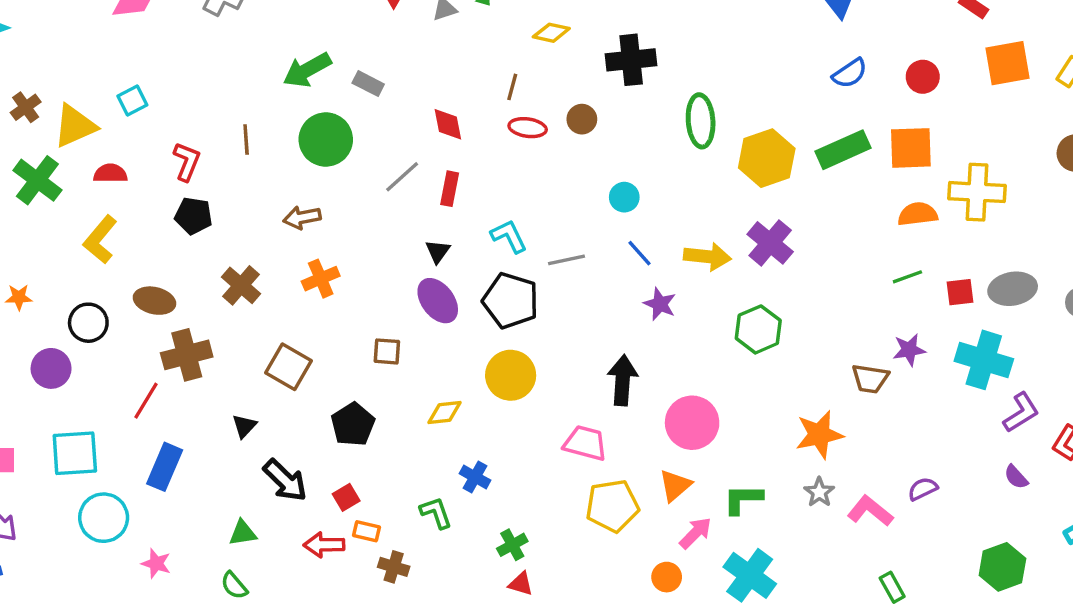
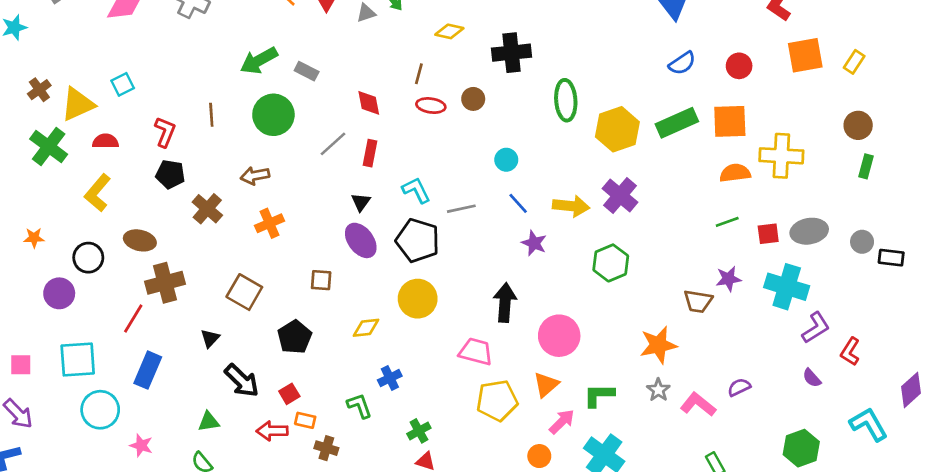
brown cross: (241, 285) -> (207, 209), moved
blue cross: (475, 477) -> (390, 378), turned 35

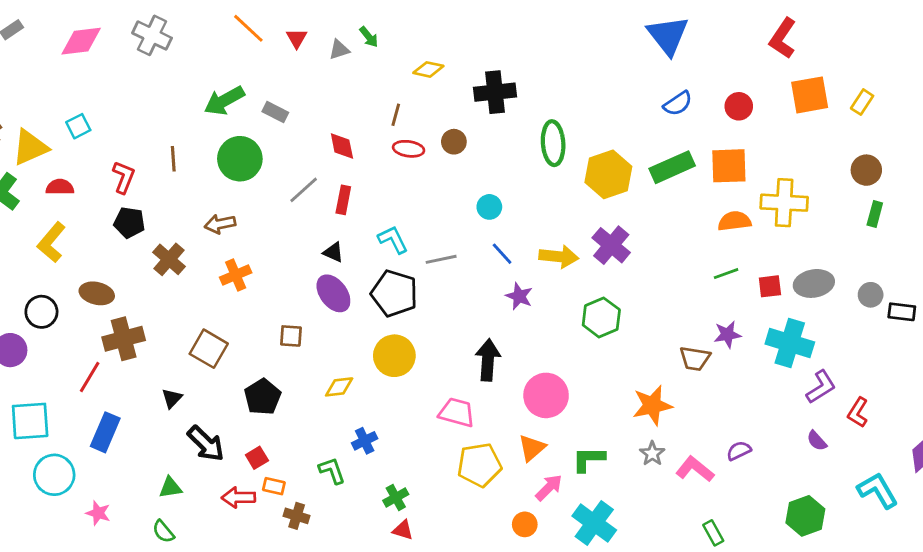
black triangle: (361, 202) -> (333, 252), turned -42

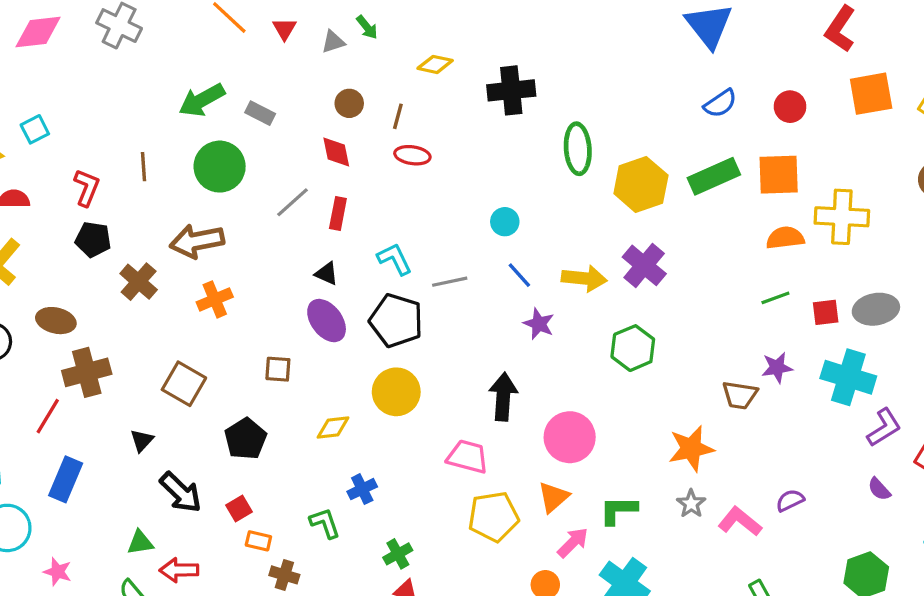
brown circle: (454, 142) -> (349, 103), moved
brown arrow: (220, 224) -> (197, 241), size x1.5
red arrow: (238, 497) -> (179, 570), moved

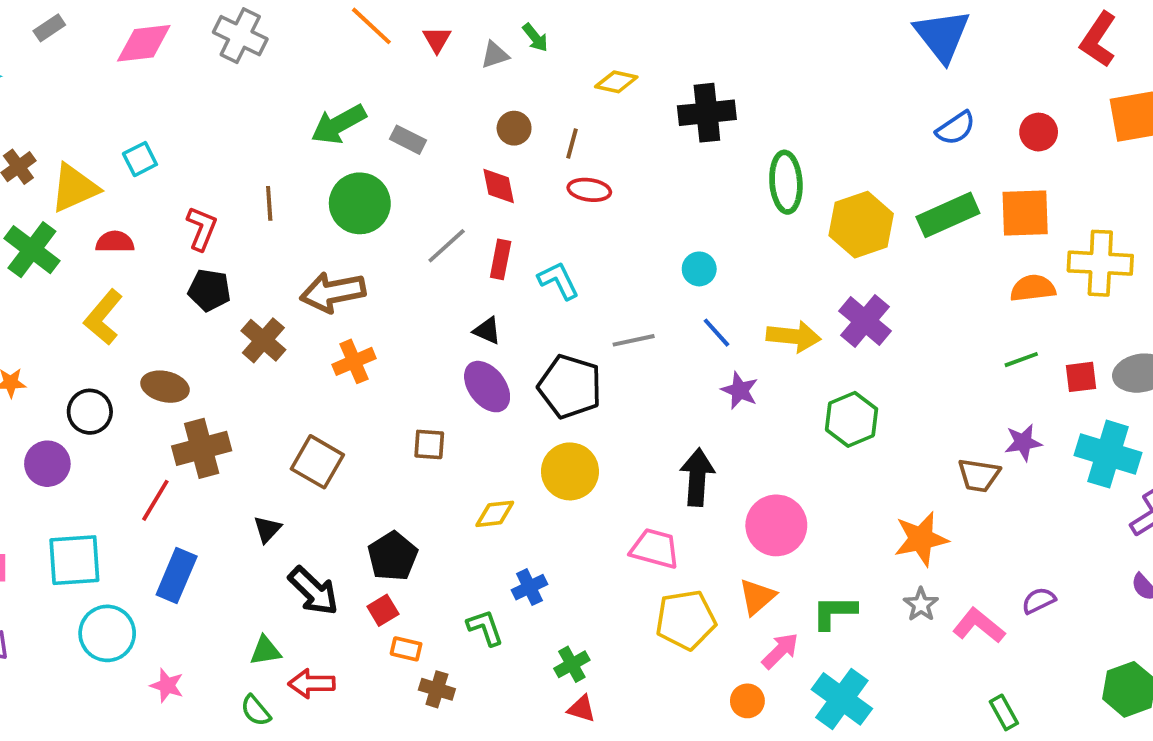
cyan L-shape: (395, 259) -> (558, 281), moved
black pentagon: (246, 439) -> (393, 556), moved

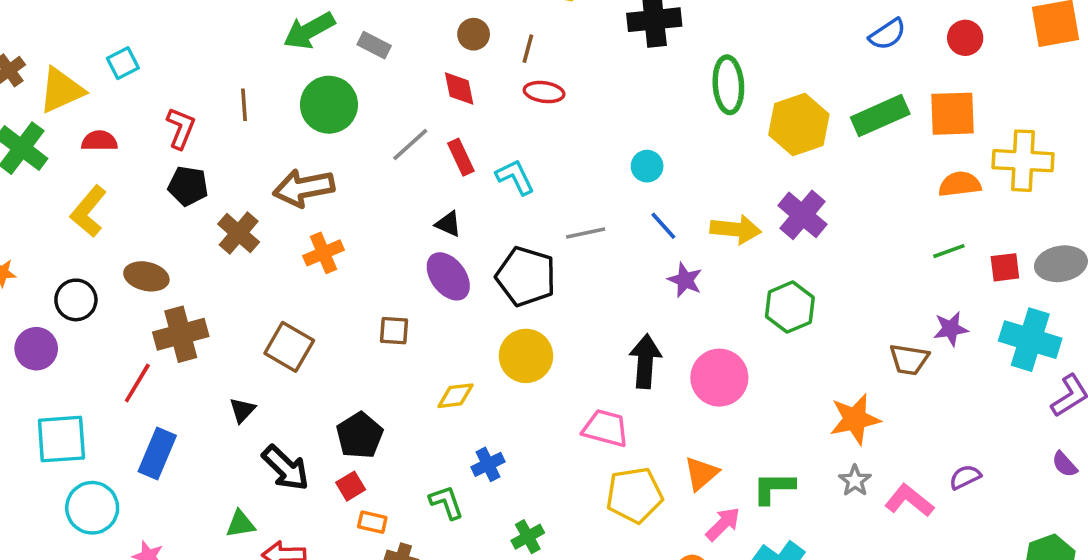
red rectangle: (501, 259) -> (461, 157), turned -36
pink circle: (776, 525) -> (719, 378), moved

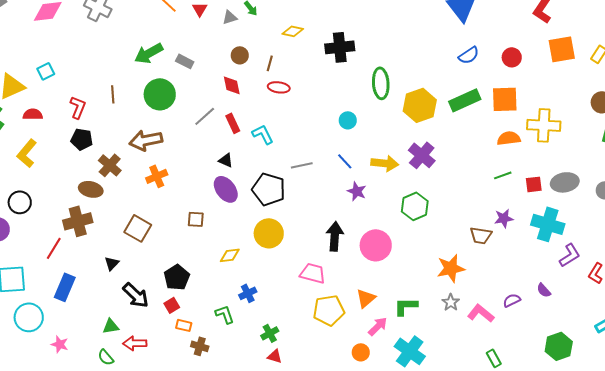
cyan circle: (647, 166) -> (348, 120), moved
brown ellipse: (146, 276) -> (91, 189), moved
purple semicircle: (1065, 464) -> (544, 290), moved

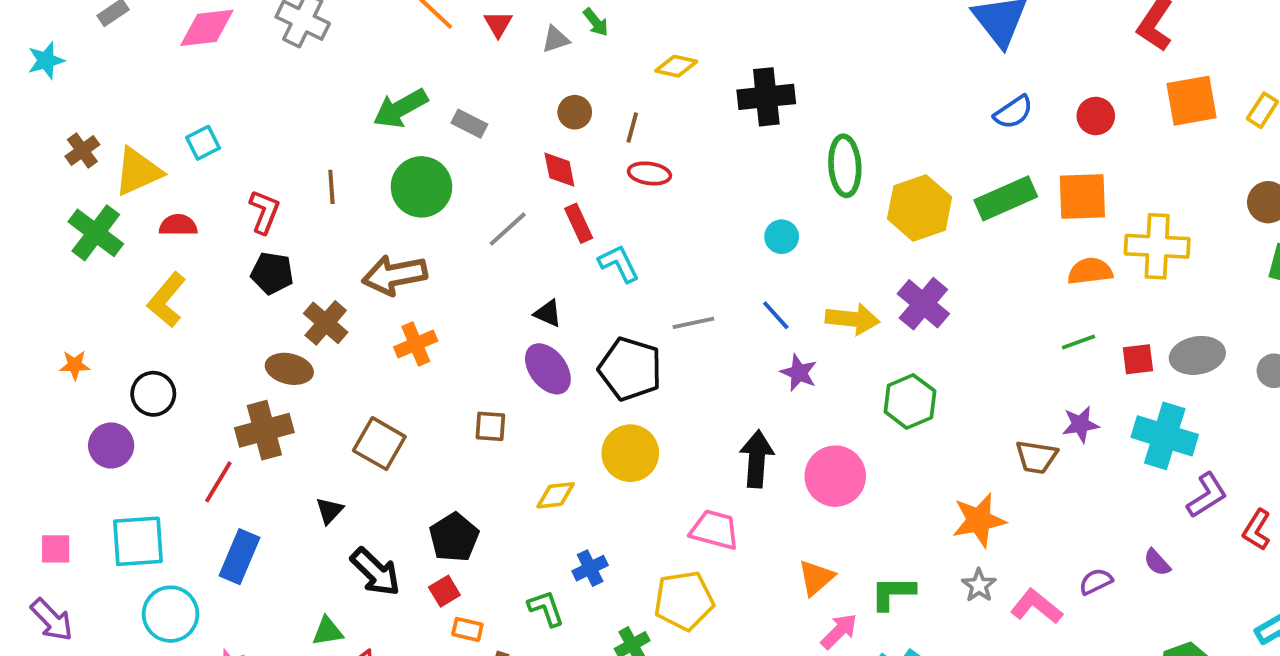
red rectangle: (233, 123) -> (579, 223), moved
yellow pentagon: (329, 310) -> (684, 601), moved

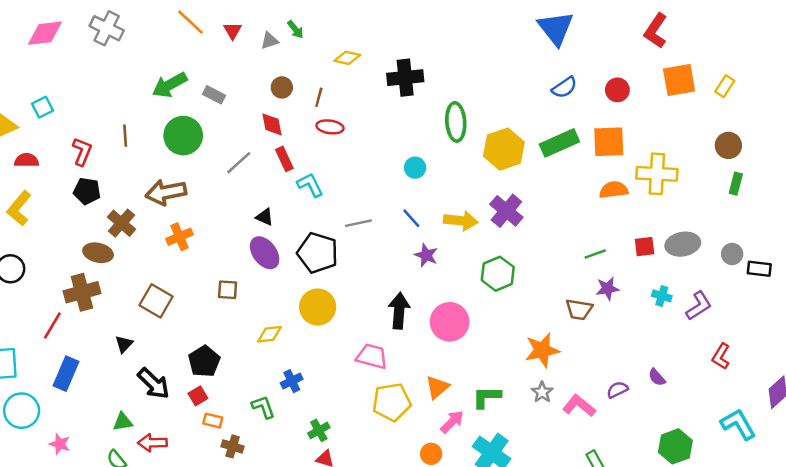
green line: (1079, 342) -> (595, 254), moved
cyan cross: (1165, 436) -> (662, 296), size x0.5
purple L-shape: (1207, 495) -> (699, 306), moved
yellow pentagon: (684, 601) -> (392, 402), moved

